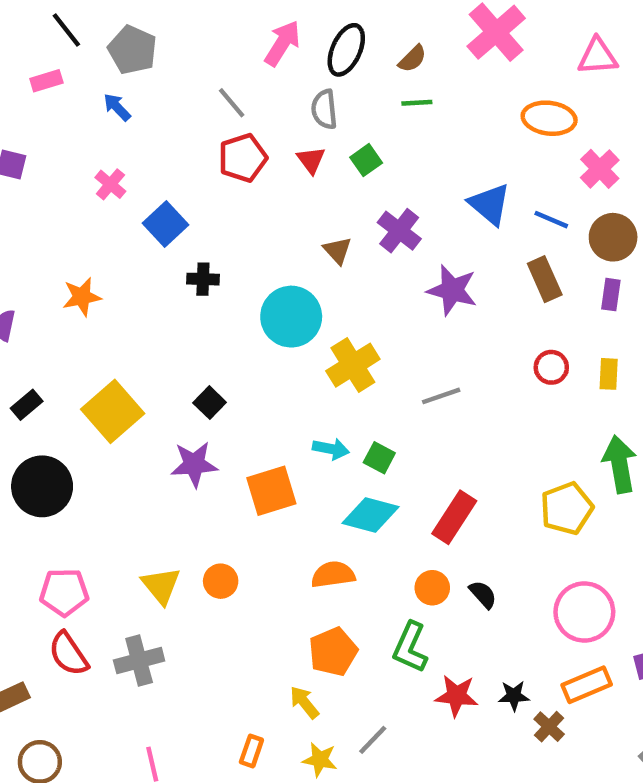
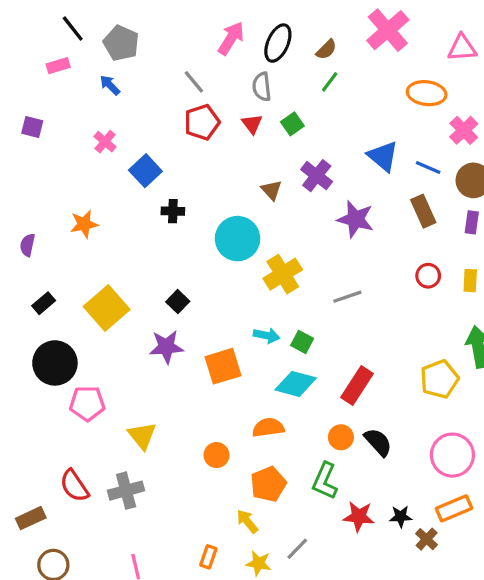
green line: (417, 103) -> (330, 82), turned -50
orange circle: (221, 581) -> (217, 455), moved
pink pentagon: (64, 592) -> (87, 403), moved
black semicircle: (483, 594) -> (378, 442), size x1.4

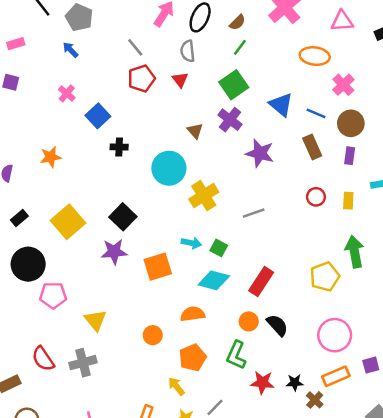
pink rectangle: (58, 66) -> (16, 44), moved
green square: (292, 124) -> (234, 85), moved, size x1.6
black square: (178, 302) -> (123, 217), size x1.5

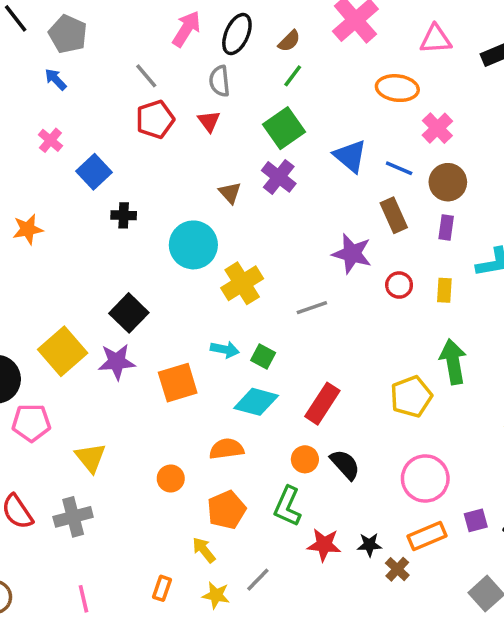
purple star: (260, 153) -> (352, 254), moved
yellow square: (68, 222) -> (63, 351), moved

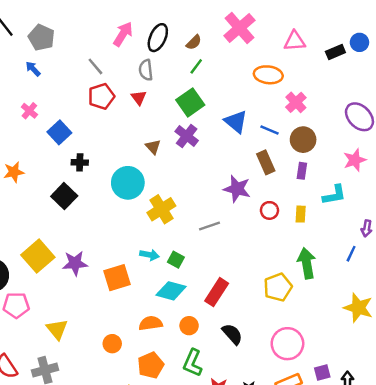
black square: (129, 313) -> (64, 196), moved
orange circle: (305, 459) -> (189, 326), moved

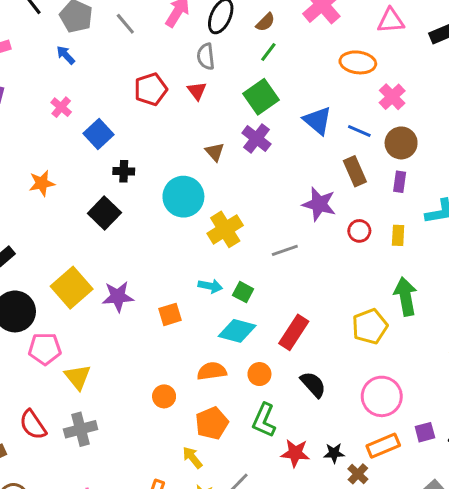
gray line: (95, 66) -> (125, 24), moved
orange square: (117, 278) -> (170, 314), size x0.7
yellow triangle: (57, 329) -> (78, 377), moved

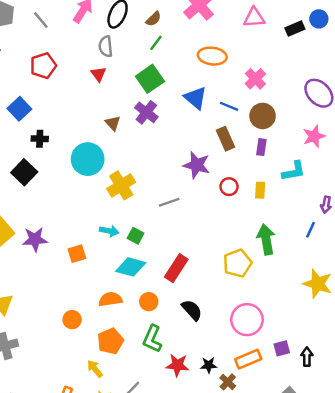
orange ellipse: (358, 62) -> (212, 56), moved
red pentagon: (151, 89) -> (43, 66), moved

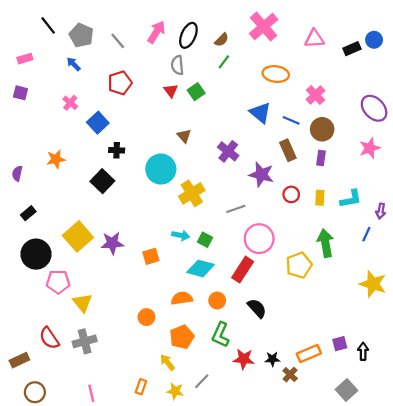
green square: (150, 79) -> (196, 92), moved, size x0.7
purple cross: (146, 112) -> (228, 151), moved
cyan L-shape: (294, 171) -> (351, 199), moved
pink circle: (247, 320) -> (259, 239), moved

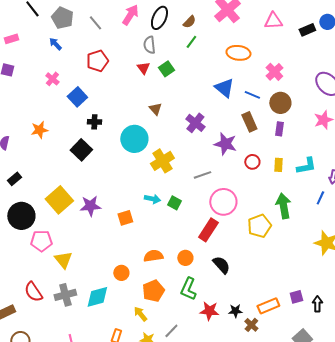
cyan diamond: (201, 268) -> (97, 297), moved, turned -30

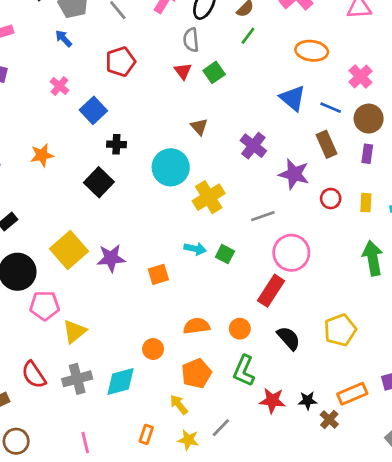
yellow pentagon: (259, 226) -> (340, 330), moved
yellow triangle: (63, 260) -> (74, 331), turned 30

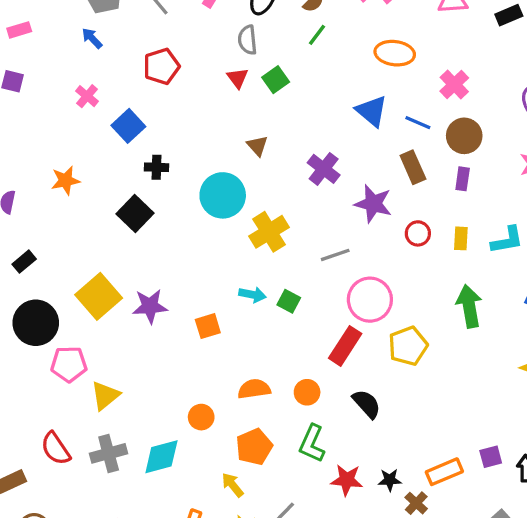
yellow pentagon: (340, 330) -> (408, 346), moved

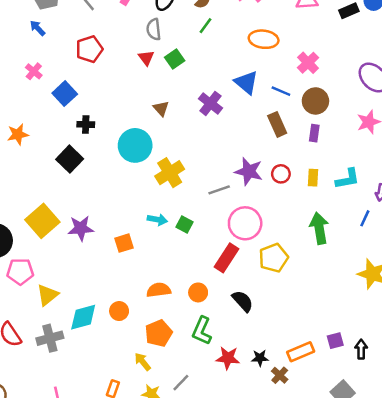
purple cross: (324, 169) -> (210, 103), moved
purple star: (373, 204) -> (249, 171), moved
cyan diamond: (161, 457) -> (83, 317), moved

